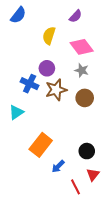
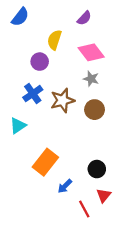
purple circle: (47, 68) -> (40, 62), moved
blue cross: (30, 84) -> (33, 94), turned 30

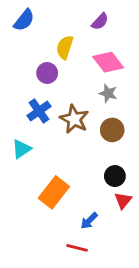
brown star: (63, 100) -> (74, 119), turned -30
black circle: (97, 169) -> (115, 176), moved
blue arrow: (65, 186) -> (89, 221), moved
red triangle: (104, 195) -> (123, 200), moved
red line: (84, 209) -> (77, 248), moved, turned -48

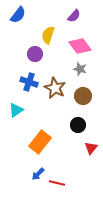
blue cross: (39, 111) -> (29, 82), turned -36
black circle: (115, 176) -> (78, 125), moved
blue arrow: (89, 221) -> (38, 174), moved

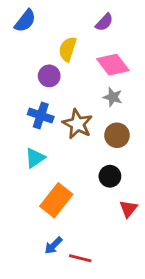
cyan triangle: (16, 110) -> (35, 158), moved

